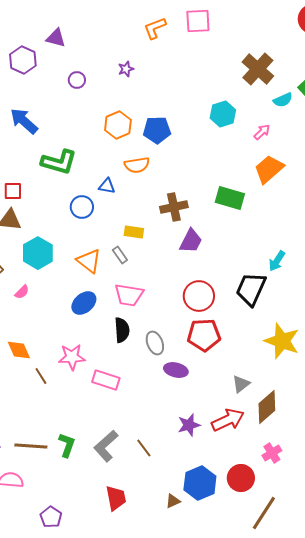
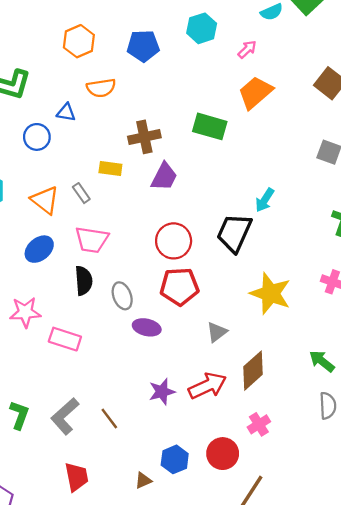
blue pentagon: (157, 130) -> (143, 46), moved
yellow rectangle: (134, 232) -> (110, 168), moved
gray triangle: (241, 384) -> (217, 332), moved
blue hexagon: (200, 483) -> (175, 459), size x0.7

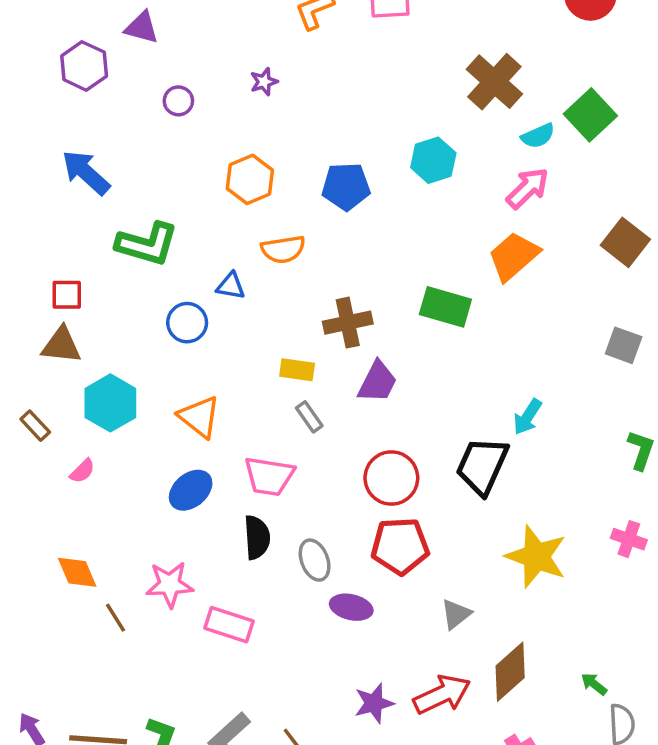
pink arrow: (247, 49) -> (528, 188), moved, size x1.5
gray rectangle: (81, 193) -> (309, 417), moved
green arrow: (322, 361) -> (594, 684), moved, size x0.7

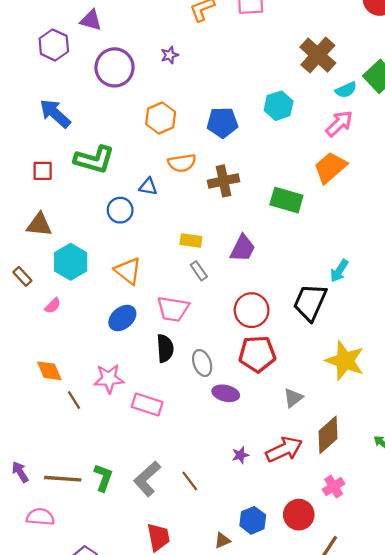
purple circle: (178, 101) -> (114, 67), size x2.0
red square: (67, 295) -> (43, 171), moved
brown cross: (348, 323) -> (223, 181), moved
purple star: (374, 703) -> (240, 455), size x0.7

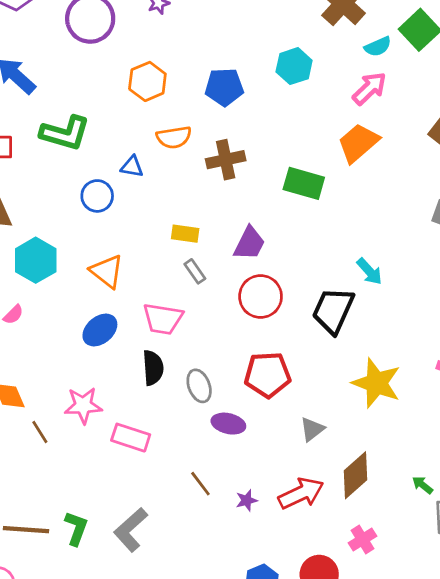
cyan arrow: (339, 271) -> (369, 271), turned -75
red circle: (252, 310) -> (261, 296), moved
brown line: (190, 481) -> (200, 484), moved

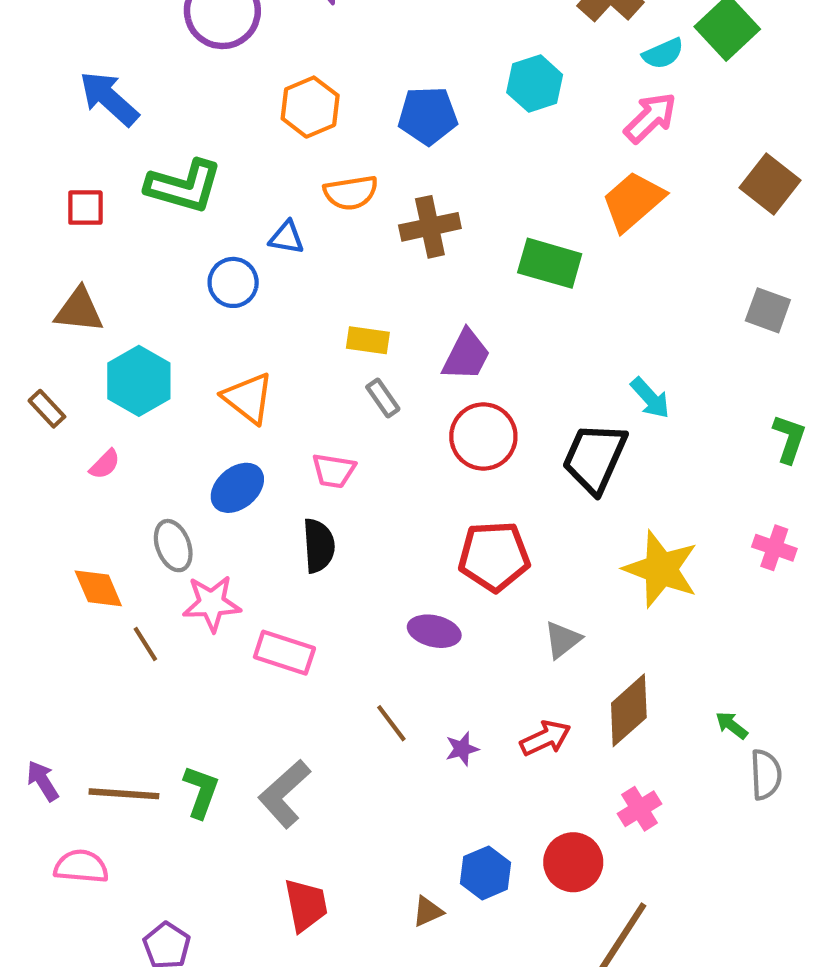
pink trapezoid: (163, 319) -> (334, 471), size x0.7
gray ellipse: (199, 386) -> (173, 546), moved
red arrow: (301, 493) -> (545, 738), size x0.7

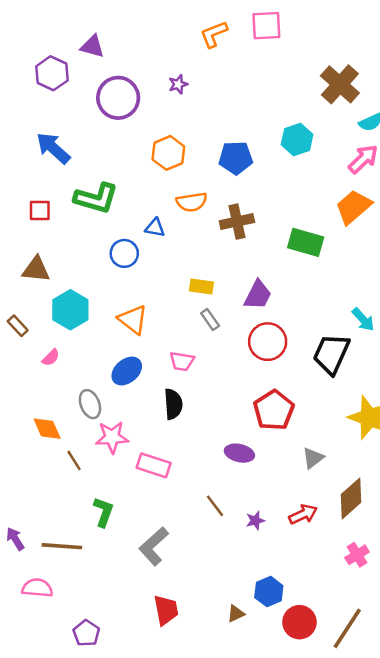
red pentagon: (494, 556) -> (274, 410), turned -30
green L-shape: (201, 792) -> (103, 512), moved
red circle: (573, 862) -> (299, 622), moved

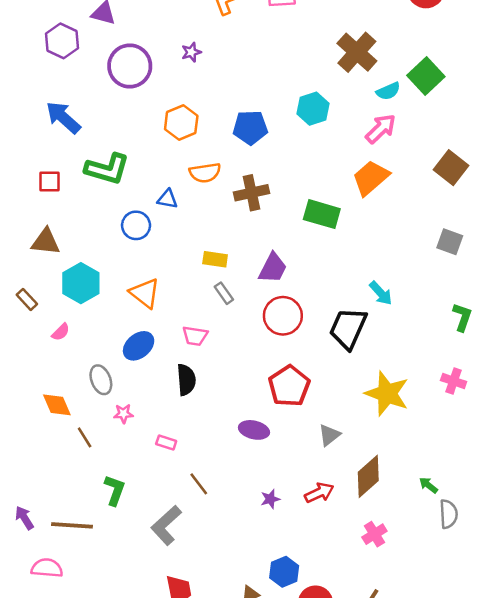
pink star: (112, 437) -> (123, 414), size x0.6
pink rectangle: (154, 465) -> (166, 442), size x0.6
brown line: (215, 506) -> (199, 484), moved

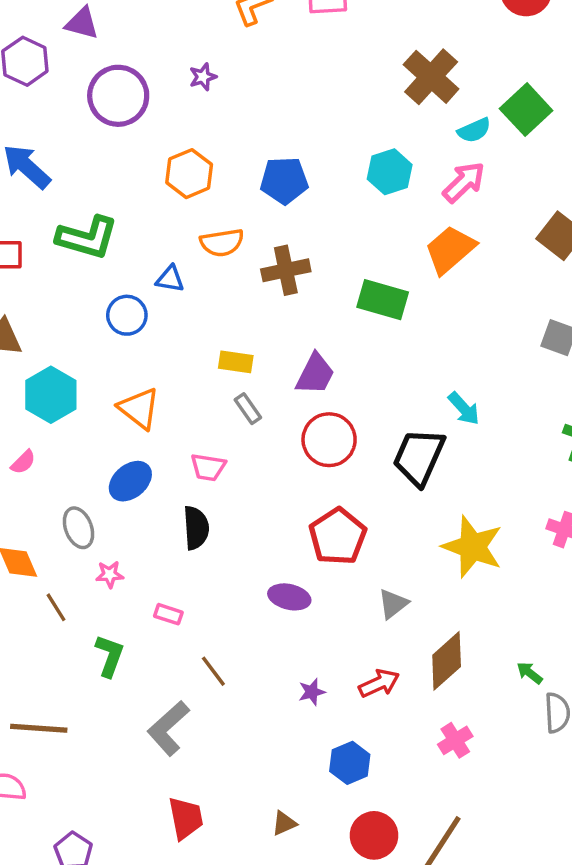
cyan hexagon: (313, 109) -> (390, 172), moved
green L-shape: (115, 490) -> (110, 656), moved
blue hexagon: (284, 572) -> (350, 763), moved

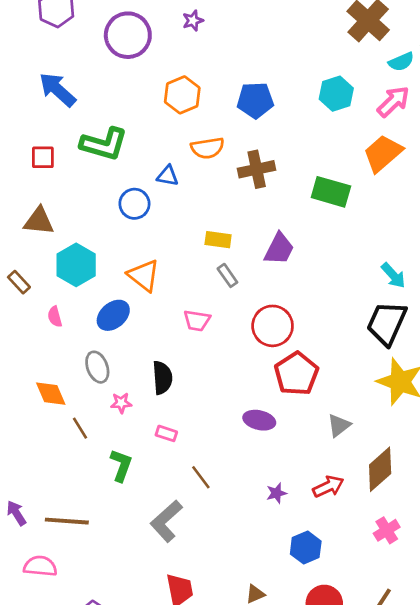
red circle: (329, 440) -> (273, 326), moved
black trapezoid: (419, 457) -> (387, 323), moved
pink semicircle: (23, 462) -> (55, 317), turned 120
blue ellipse: (130, 481) -> (113, 315), moved
black semicircle: (196, 528) -> (162, 378), moved

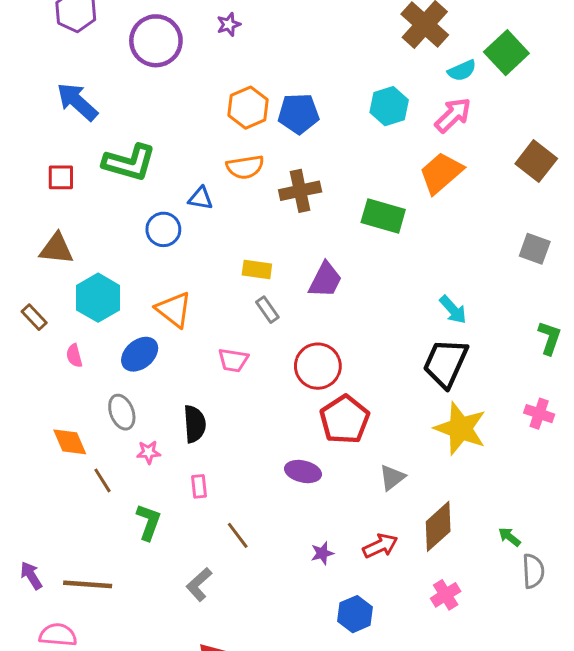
orange hexagon: (182, 95) -> (248, 108), moved
pink rectangle: (166, 433) -> (199, 486), turned 66
gray L-shape: (166, 521) -> (199, 584), size x0.7

